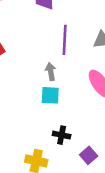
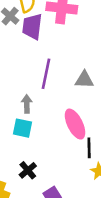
black cross: (62, 135) -> (28, 170), turned 30

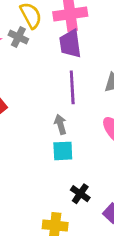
purple trapezoid: (32, 27) -> (70, 44), moved

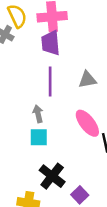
black cross: (80, 194) -> (52, 176), size x1.5

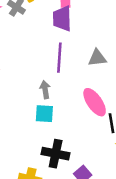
black cross: (52, 176) -> (56, 154), turned -30

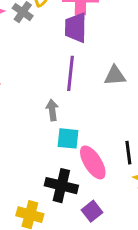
pink ellipse: (95, 102) -> (93, 162), moved
cyan square: (44, 114) -> (68, 138), moved

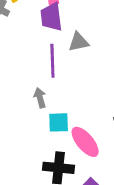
gray triangle: (115, 76) -> (79, 42), moved

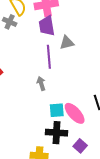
cyan square: (59, 122) -> (57, 110), moved

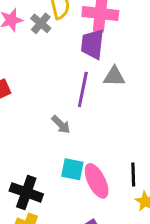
gray arrow: (41, 83) -> (61, 124), turned 136
black cross: (57, 133) -> (26, 192), moved

